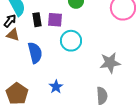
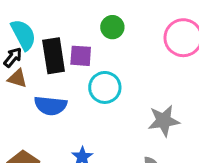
black rectangle: (37, 20) -> (54, 56), size x1.6
blue semicircle: (35, 53) -> (51, 106), turned 110

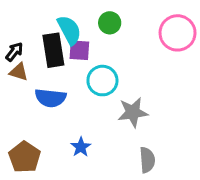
cyan semicircle: (23, 35) -> (69, 30), moved
gray star: (164, 121) -> (133, 112), moved

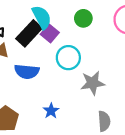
green circle: (110, 23) -> (83, 18), moved
black rectangle: (53, 50) -> (29, 33), turned 52
purple square: (79, 50) -> (50, 33), turned 36

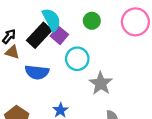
gray star: (93, 83) -> (101, 83), turned -30

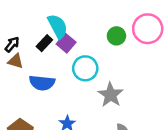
green circle: (92, 21) -> (116, 36), moved
black rectangle: (39, 35) -> (44, 43), size x0.6

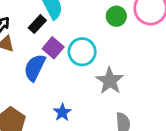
purple square: (66, 43) -> (53, 48), moved
blue semicircle: (42, 83) -> (35, 68), turned 110

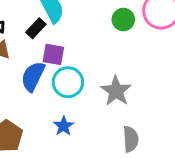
purple square: (53, 48) -> (53, 54), turned -30
cyan circle: (82, 52) -> (68, 82), moved

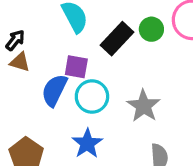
black rectangle: (36, 28) -> (117, 39), moved, size x1.5
blue star: (64, 126) -> (87, 143), size x1.4

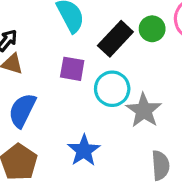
blue semicircle: (54, 90) -> (22, 110), moved
cyan circle: (92, 97) -> (112, 89), moved

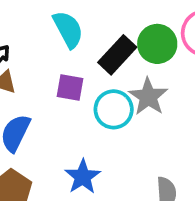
green circle: (152, 29) -> (157, 44), size x1.4
gray star: (144, 110) -> (148, 97), moved

